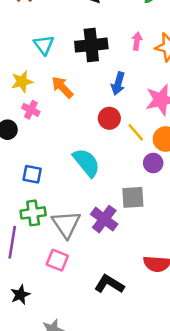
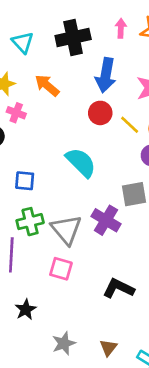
blue arrow: (118, 84) -> (106, 75), size x1.4

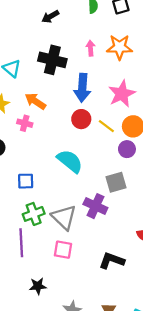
black cross: (73, 37) -> (52, 60), turned 32
pink cross: (16, 113) -> (25, 123), moved
black star: (26, 309) -> (38, 286), turned 30

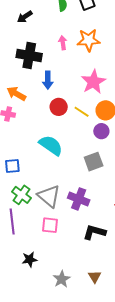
blue arrow: (82, 88) -> (48, 80), moved, size x0.7
purple cross: (95, 206) -> (79, 199), moved
green cross: (34, 214) -> (22, 195), turned -30

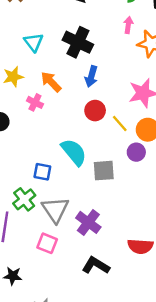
pink arrow: (63, 43) -> (128, 25), moved
gray square: (94, 162) -> (104, 171), moved
blue square: (12, 166) -> (42, 172), moved

